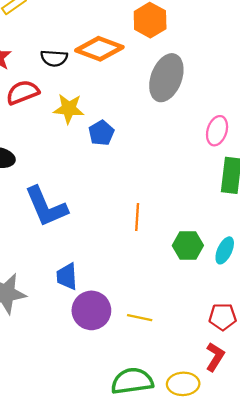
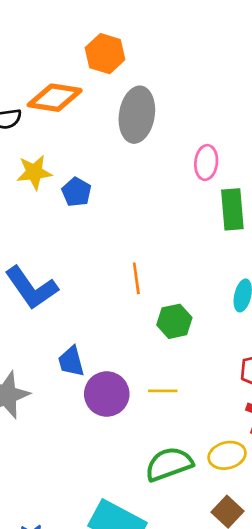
green hexagon: (188, 246) -> (174, 321), moved

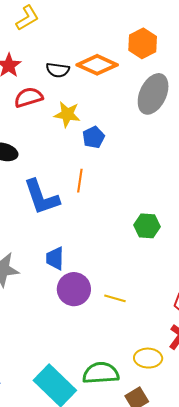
orange line: (136, 278) -> (80, 181), moved
green hexagon: (174, 321) -> (147, 226), moved
green semicircle: (169, 464) -> (101, 373), moved

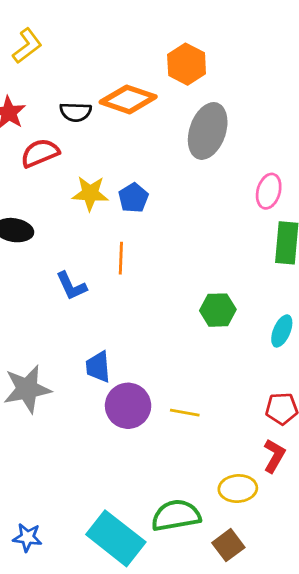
yellow star: (67, 114) -> (90, 193), moved
blue L-shape: (41, 197) -> (71, 286), size x0.6

